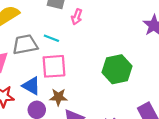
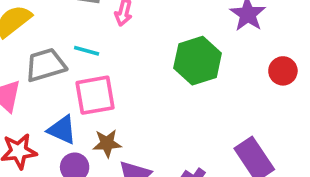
green hexagon: (117, 69) -> (198, 61), moved

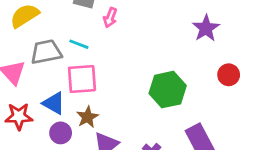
green hexagon: (198, 61) -> (168, 90), moved
brown star: (107, 143) -> (87, 117), turned -30

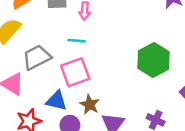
cyan line: (79, 44) -> (77, 41), moved

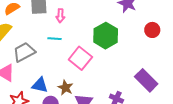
green hexagon: (153, 60) -> (106, 36), moved
pink square: (75, 72) -> (80, 58), moved, turned -30

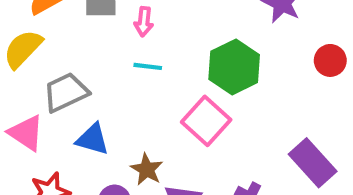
cyan line: (55, 39) -> (148, 66), moved
pink square: (80, 58) -> (206, 121), moved
blue triangle: (40, 85) -> (93, 139), moved

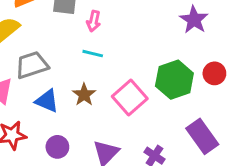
red circle: (330, 60) -> (214, 73), moved
green hexagon: (234, 67) -> (174, 80), moved
brown star: (147, 169) -> (84, 95), moved

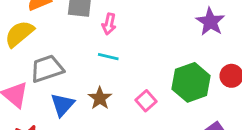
pink square: (130, 97) -> (146, 101), size x0.6
blue triangle: (47, 101) -> (62, 105), turned 50

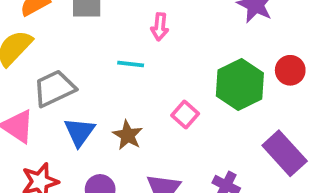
pink arrow: (109, 24) -> (160, 27), moved
brown star: (100, 98) -> (128, 135), moved

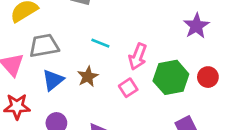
pink arrow: (160, 27) -> (138, 57), moved, size x1.4
brown star: (128, 135) -> (88, 77), moved

